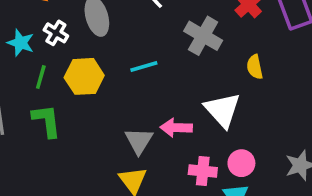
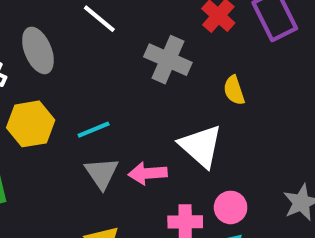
cyan line: (144, 67) -> (94, 130), moved
gray triangle: (139, 141) -> (102, 173), moved

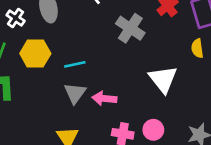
yellow semicircle: (234, 90) -> (197, 48), moved
white triangle: (201, 146) -> (163, 79), moved

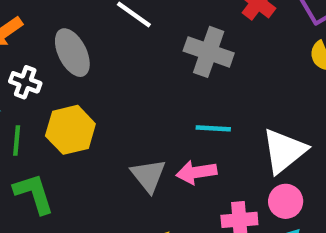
cyan line: (75, 64) -> (213, 128), moved, turned 30
white triangle: (163, 79) -> (284, 151), moved, turned 44

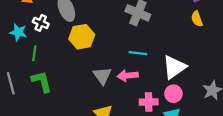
yellow hexagon: (70, 130) -> (82, 37), moved

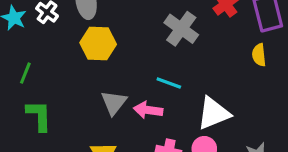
green line: (34, 53) -> (25, 73), moved
green L-shape: (42, 81) -> (39, 116), moved

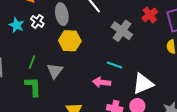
green line: (25, 73) -> (32, 62), moved
gray triangle: (114, 103) -> (55, 71), moved

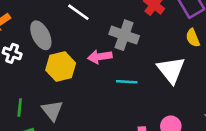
pink arrow: (102, 82) -> (100, 57), moved
white triangle: (143, 84) -> (171, 70), moved, turned -30

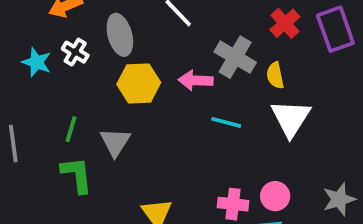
yellow semicircle: (193, 38) -> (275, 75), moved

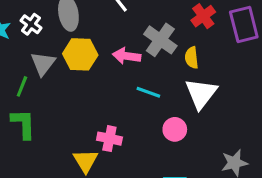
gray triangle: (115, 142) -> (43, 64), moved
pink circle: (275, 196) -> (175, 129), moved
pink cross: (233, 204) -> (109, 139), moved

